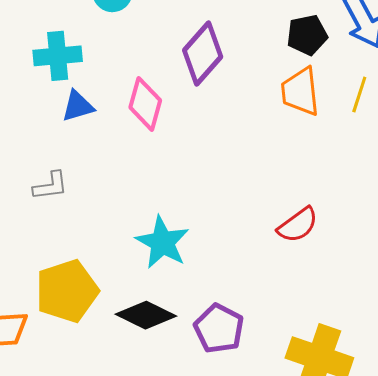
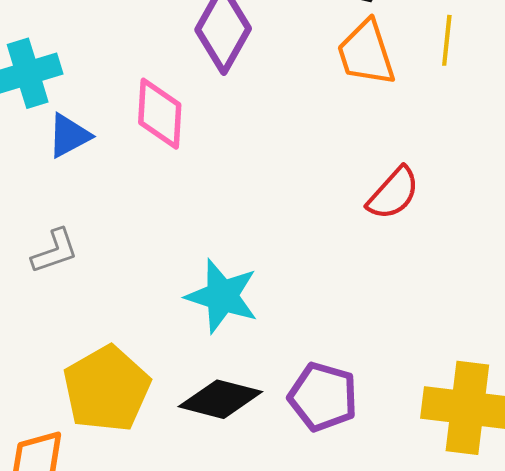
red semicircle: (298, 225) -> (393, 193), moved

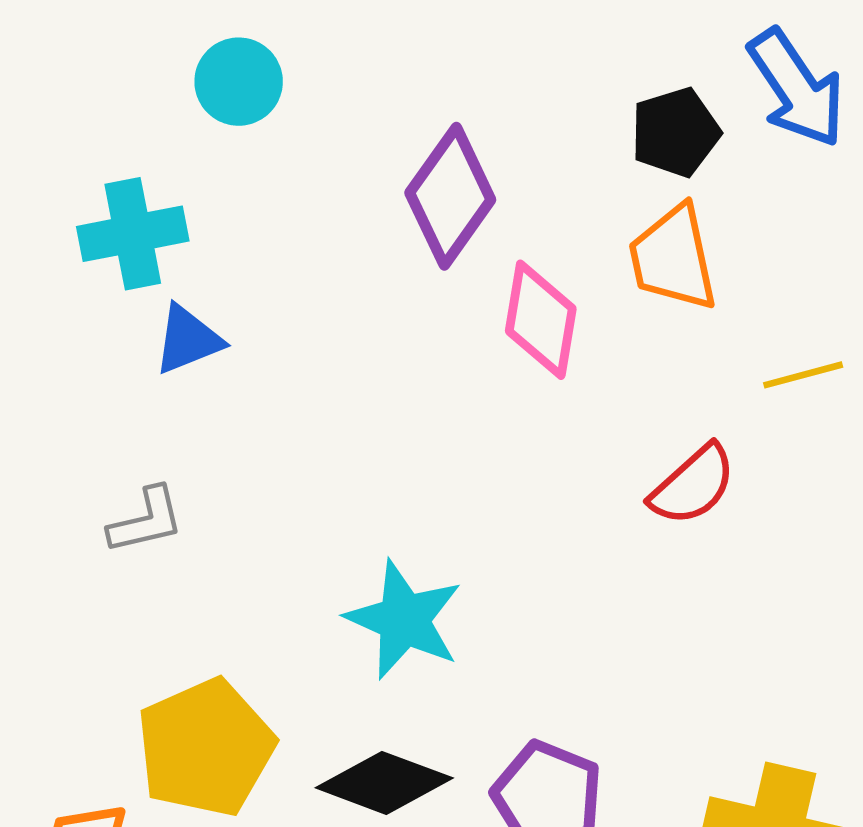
yellow line: (447, 40) -> (803, 375), moved, turned 63
pink diamond: (160, 114) -> (541, 320), moved

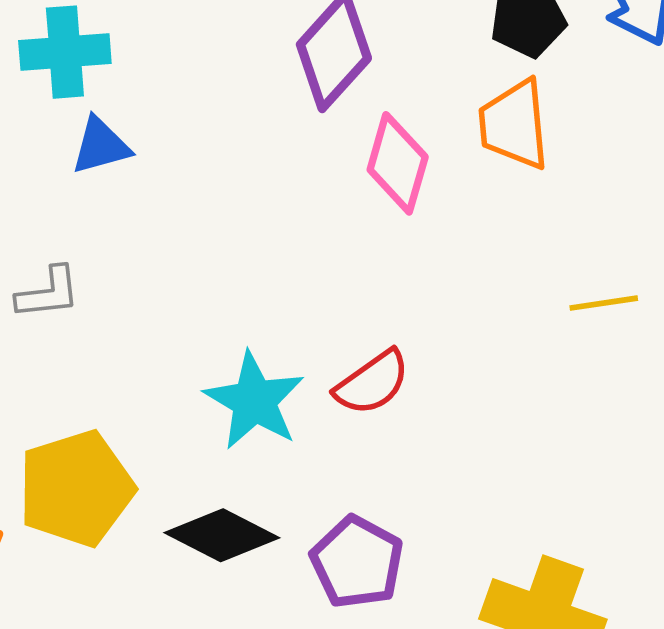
yellow line: (803, 375) -> (604, 303), moved
red semicircle: (693, 485) -> (372, 383), moved

